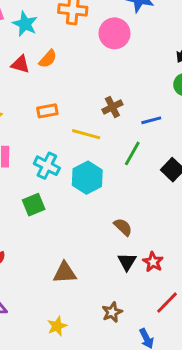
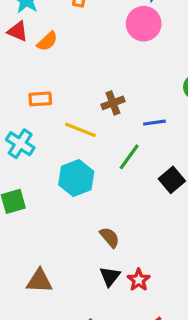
pink circle: (115, 33) -> (144, 24), moved
red triangle: (20, 64) -> (18, 31), moved
cyan cross: (47, 166) -> (20, 144), moved

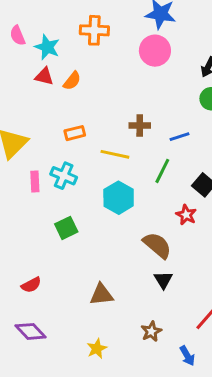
brown cross: (113, 103) -> (140, 125), turned 30
brown semicircle: (110, 237) -> (157, 245), size x1.5
red star: (139, 280) -> (186, 215), moved

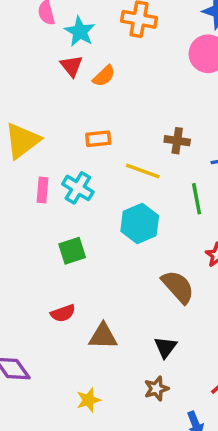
red triangle: (44, 76) -> (71, 66), turned 30
green line: (162, 171) -> (197, 199), turned -45
black triangle: (163, 280) -> (165, 347), moved
red semicircle: (31, 285) -> (63, 313), moved

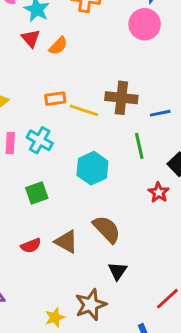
brown cross: (177, 141) -> (121, 98), size x1.5
yellow line: (143, 171) -> (84, 110), moved
brown semicircle: (178, 287) -> (107, 229), moved
brown triangle: (103, 336) -> (66, 242), moved, turned 30
brown star: (156, 389) -> (91, 305), moved, size x1.5

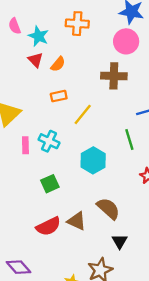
brown cross: (121, 98) -> (114, 76), moved
orange rectangle: (55, 99) -> (59, 96), moved
yellow line: (84, 110) -> (83, 114), turned -65
red semicircle: (31, 246) -> (48, 226), size x1.5

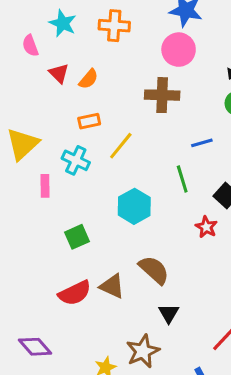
pink semicircle: (15, 26) -> (30, 46), moved
cyan star: (39, 36) -> (63, 23), moved
cyan cross: (49, 141) -> (76, 160), moved

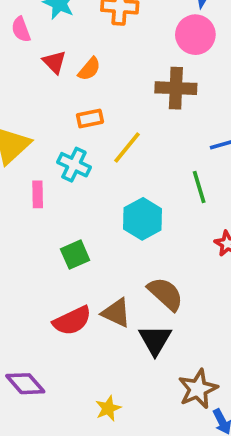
black triangle: (169, 313) -> (155, 340), moved, size x1.4
brown star: (143, 351) -> (198, 389), moved

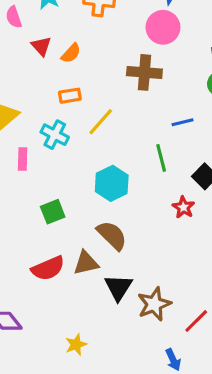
brown semicircle: (166, 294) -> (112, 235), moved
brown triangle: (116, 313) -> (86, 263), turned -40
brown star: (198, 389) -> (154, 304), moved

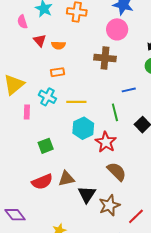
orange semicircle: (71, 53) -> (58, 45), turned 48
yellow line: (101, 122) -> (76, 102), moved, turned 48
red star: (183, 207) -> (106, 142), moved, size x1.5
brown semicircle: (112, 235) -> (117, 172), moved

